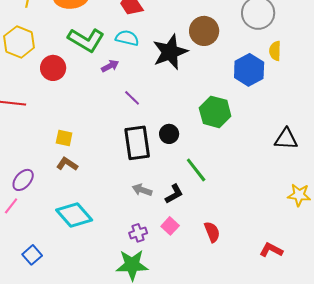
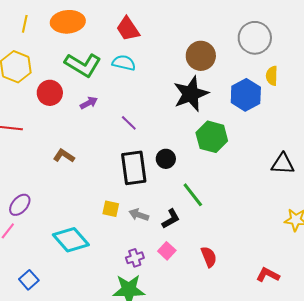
black star: (170, 52) -> (191, 94), moved
purple arrow: (110, 66) -> (89, 103), moved
yellow square: (64, 138) -> (111, 209), moved
brown L-shape: (67, 164) -> (64, 156), moved

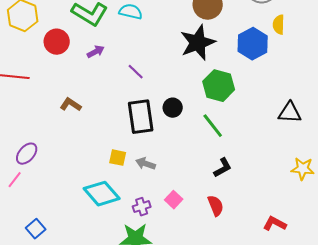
green line: (193, 195) -> (213, 126), moved
black L-shape: (171, 219) -> (223, 168), moved
cyan diamond: (71, 240) -> (102, 194), moved

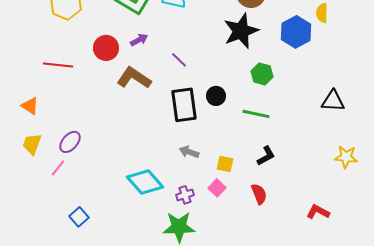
red circle: (57, 42) -> (106, 48), moved
green hexagon: (219, 86) -> (262, 74), size x0.7
brown L-shape: (71, 105) -> (134, 78), moved, size x1.6
green line: (213, 126) -> (256, 114), turned -40
yellow square: (118, 158) -> (225, 164), moved

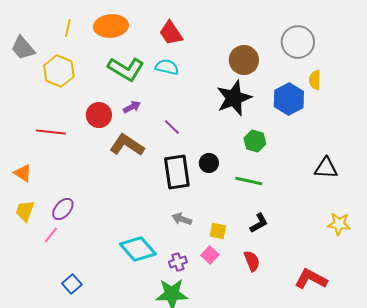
red L-shape: (318, 212) -> (311, 279), size x1.4

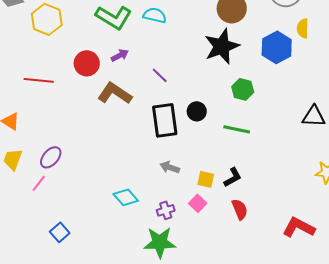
black L-shape: (259, 223) -> (233, 177), moved
cyan diamond: (138, 249) -> (126, 197), size x0.7

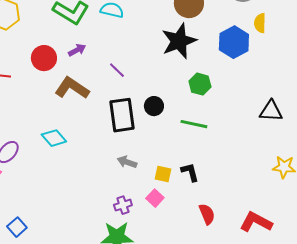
black L-shape: (233, 177) -> (190, 172), turned -75
cyan diamond: (126, 197) -> (54, 138), moved
red semicircle: (240, 209) -> (207, 214), moved

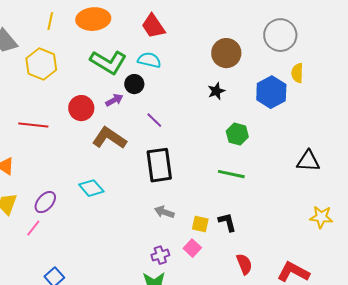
black star: (179, 41) -> (216, 91), size x0.5
black circle: (154, 106) -> (134, 84), moved

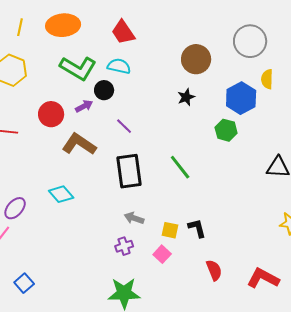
green hexagon: (237, 134) -> (226, 130), moved
green line: (231, 174) -> (180, 167), moved, turned 40
purple cross: (160, 255) -> (124, 246), moved

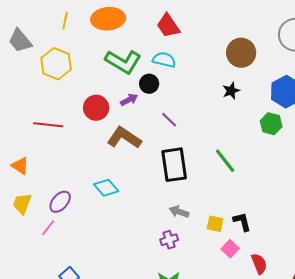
pink square: (162, 254) -> (230, 249), moved

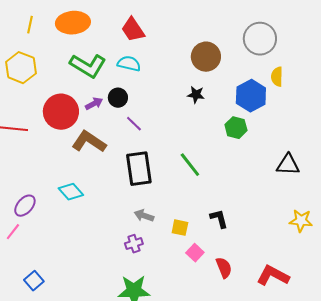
black circle: (149, 84) -> (118, 98), moved
black star: (231, 91) -> (196, 95), turned 30
red circle: (96, 108) -> (61, 112), size x1.4
black L-shape: (242, 222) -> (219, 219), moved

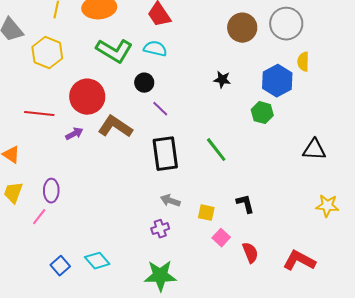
brown circle: (206, 57) -> (242, 28), moved
purple arrow: (94, 104) -> (74, 134), moved
cyan diamond: (71, 192) -> (97, 261), moved
purple ellipse: (25, 206) -> (51, 191), turned -40

